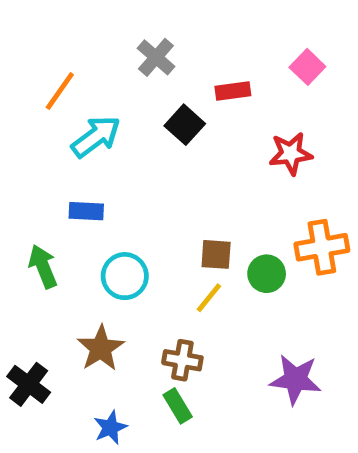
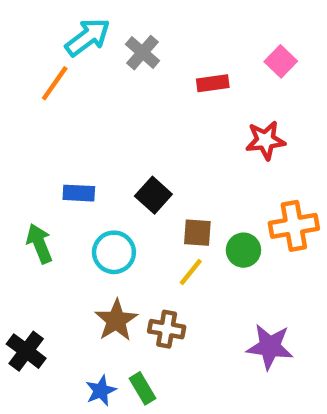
black square: (185, 125) -> (153, 195), moved
cyan arrow: (96, 137) -> (88, 37), moved
brown star: (101, 348) -> (116, 320), moved
green rectangle: (178, 406) -> (142, 388), moved

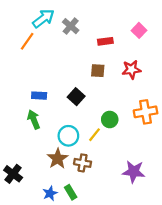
brown square: (197, 233) -> (98, 71), moved
green arrow: (39, 244) -> (34, 119), moved
green circle: (243, 250) -> (110, 119), moved
cyan circle: (114, 252) -> (68, 136), moved

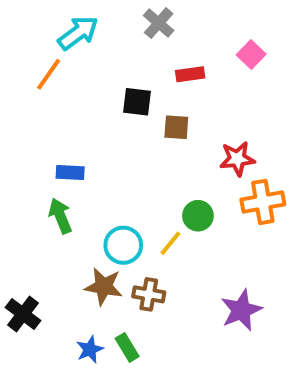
gray cross: (71, 26) -> (159, 23), moved
red star: (131, 70) -> (237, 159), moved
black square: (76, 97) -> (137, 102), moved, turned -35
brown star: (58, 159) -> (104, 287), turned -30
purple star: (134, 172) -> (241, 310), turned -30

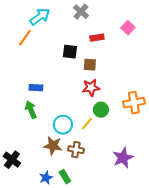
red star: (237, 159) -> (91, 88), moved

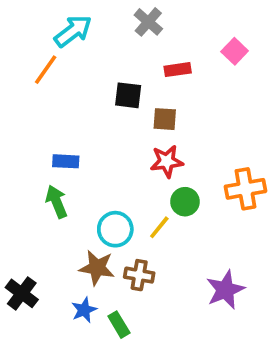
blue star: (46, 178) -> (84, 310), moved

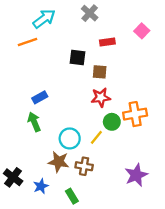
orange line: (46, 70) -> (28, 42), turned 36
blue rectangle: (66, 161) -> (40, 97), turned -32
orange cross: (246, 189) -> (135, 114), moved
blue star: (84, 310) -> (41, 186), moved

